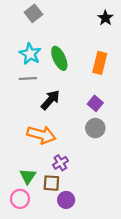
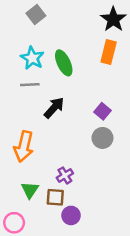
black star: (105, 18) -> (113, 19), size x1.5
orange rectangle: (100, 63) -> (109, 52), moved
orange arrow: (41, 135) -> (24, 146), moved, turned 88
pink circle: (20, 199) -> (14, 223), moved

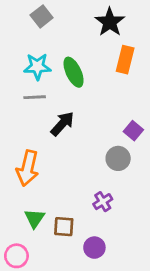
black star: (113, 19) -> (110, 22), moved
cyan star: (32, 58) -> (37, 67), turned -30
purple square: (102, 111) -> (133, 131), moved
purple cross: (65, 175) -> (103, 202), moved
purple circle: (71, 215) -> (94, 248), moved

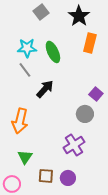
gray square: (42, 16) -> (41, 12), moved
gray line: (35, 97) -> (25, 70), turned 56
purple cross: (103, 202) -> (74, 145), size x1.5
brown square: (64, 227) -> (46, 176), moved

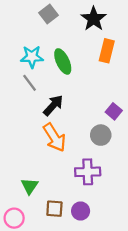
orange arrow: (20, 121) -> (54, 137), moved, turned -45
purple cross: (74, 145) -> (88, 172), turned 30

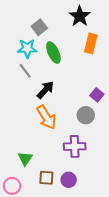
gray square: (49, 14) -> (39, 27), moved

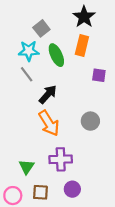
orange rectangle: (91, 43) -> (82, 45), moved
purple square: (97, 95) -> (99, 75), moved, turned -32
purple cross: (75, 146) -> (61, 159), moved
brown square: (46, 178) -> (40, 192), moved

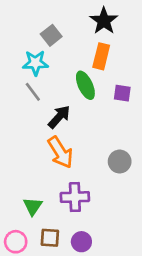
green ellipse: (56, 55) -> (85, 85), moved
gray circle: (90, 121) -> (120, 162), moved
purple circle: (72, 189) -> (81, 242), moved

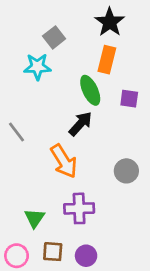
gray line: (33, 92) -> (17, 132), moved
black arrow: (59, 117) -> (80, 124), moved

